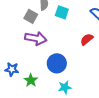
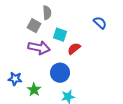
cyan square: (62, 12) -> (60, 35), moved
red semicircle: (87, 39) -> (74, 49), moved

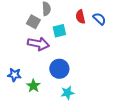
cyan square: (60, 35) -> (59, 31), turned -32
red semicircle: (74, 49) -> (80, 17), moved, turned -64

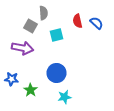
purple arrow: (38, 44) -> (22, 48), moved

